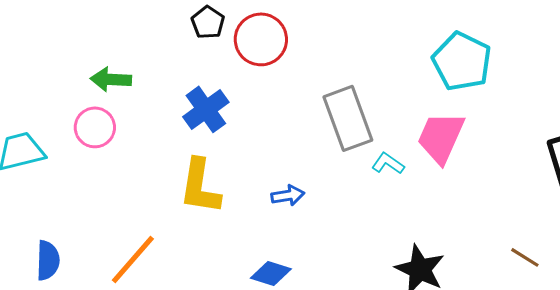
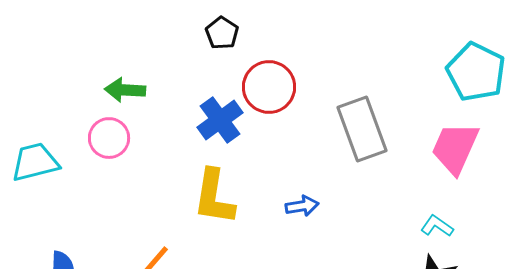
red circle: (261, 39) -> (269, 87), moved
cyan L-shape: (388, 163) -> (437, 226), moved

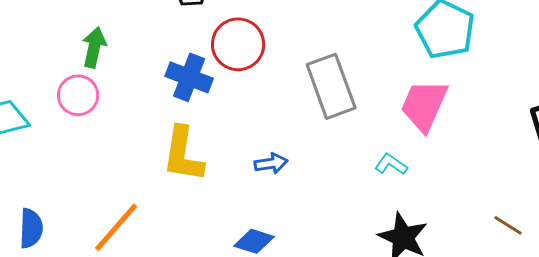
green arrow: (125, 90) -> (94, 47), turned 99
blue cross: (220, 120) -> (189, 77), turned -33
cyan L-shape: (437, 226) -> (391, 164), moved

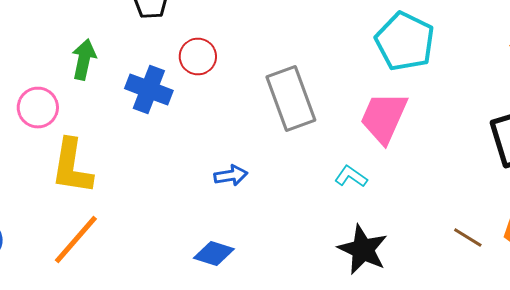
red circle: (238, 44) -> (198, 56), size x0.7
green arrow: (94, 47) -> (84, 60), moved
yellow L-shape: (183, 154) -> (72, 166), moved

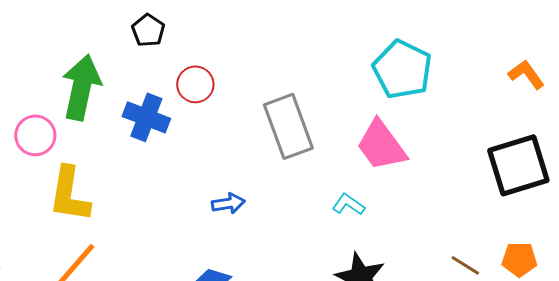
green arrow: (84, 60) -> (81, 87), size x1.6
pink trapezoid: (384, 118) -> (381, 145), turned -60

